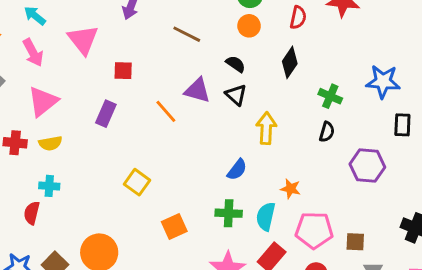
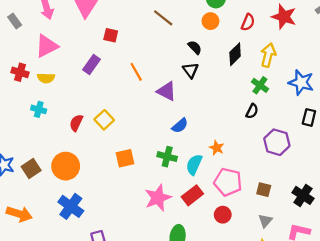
purple triangle: (197, 90) -> (166, 91), moved
yellow arrow: (266, 128) -> (268, 55), moved
red semicircle: (32, 213) -> (76, 123), moved
brown square: (355, 242) -> (264, 190), moved

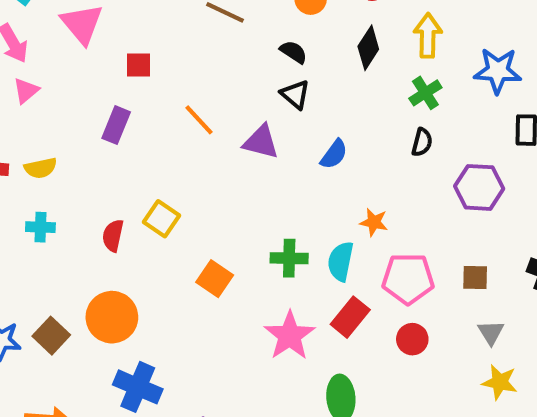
pink triangle: (47, 46) -> (26, 91), moved, size x0.6
green cross: (260, 85) -> (425, 93), turned 35
blue semicircle: (180, 126) -> (334, 154), moved
orange square: (125, 158) -> (215, 279), turned -30

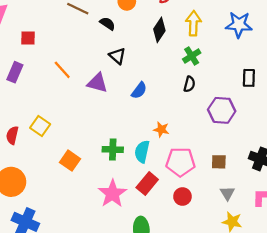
black semicircle: (294, 52) -> (108, 24), moved
blue star: (498, 71) -> (239, 25), moved

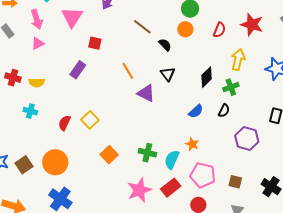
black diamond: (159, 30) -> (207, 77), moved
orange line: (62, 70) -> (128, 71), moved
blue semicircle: (139, 90) -> (196, 111), moved

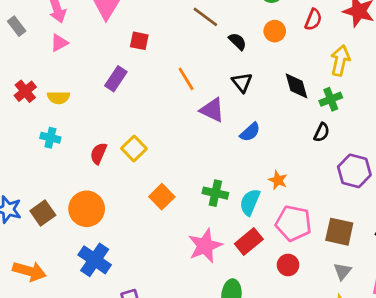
orange circle: (185, 29) -> (275, 31), moved
black diamond: (207, 77) -> (296, 86), turned -60
red cross: (13, 78) -> (25, 91), turned 35
blue semicircle: (196, 111) -> (250, 132), moved
brown square: (235, 182) -> (339, 232), size x1.5

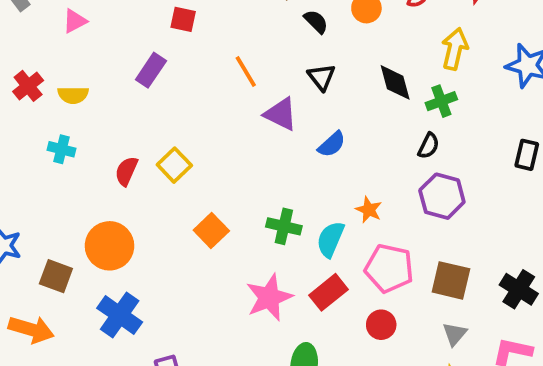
purple hexagon: (354, 171) -> (442, 196), moved
brown square: (43, 213) -> (56, 276), moved, turned -35

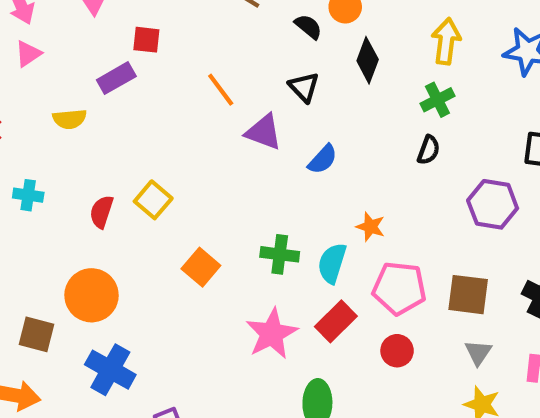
black semicircle: (316, 22) -> (308, 27), moved
purple rectangle: (151, 70) -> (116, 78), moved, turned 32
black diamond: (395, 82) -> (368, 60), moved, turned 42
yellow semicircle: (73, 95) -> (70, 119), moved
purple hexagon: (442, 196) -> (493, 204), moved

